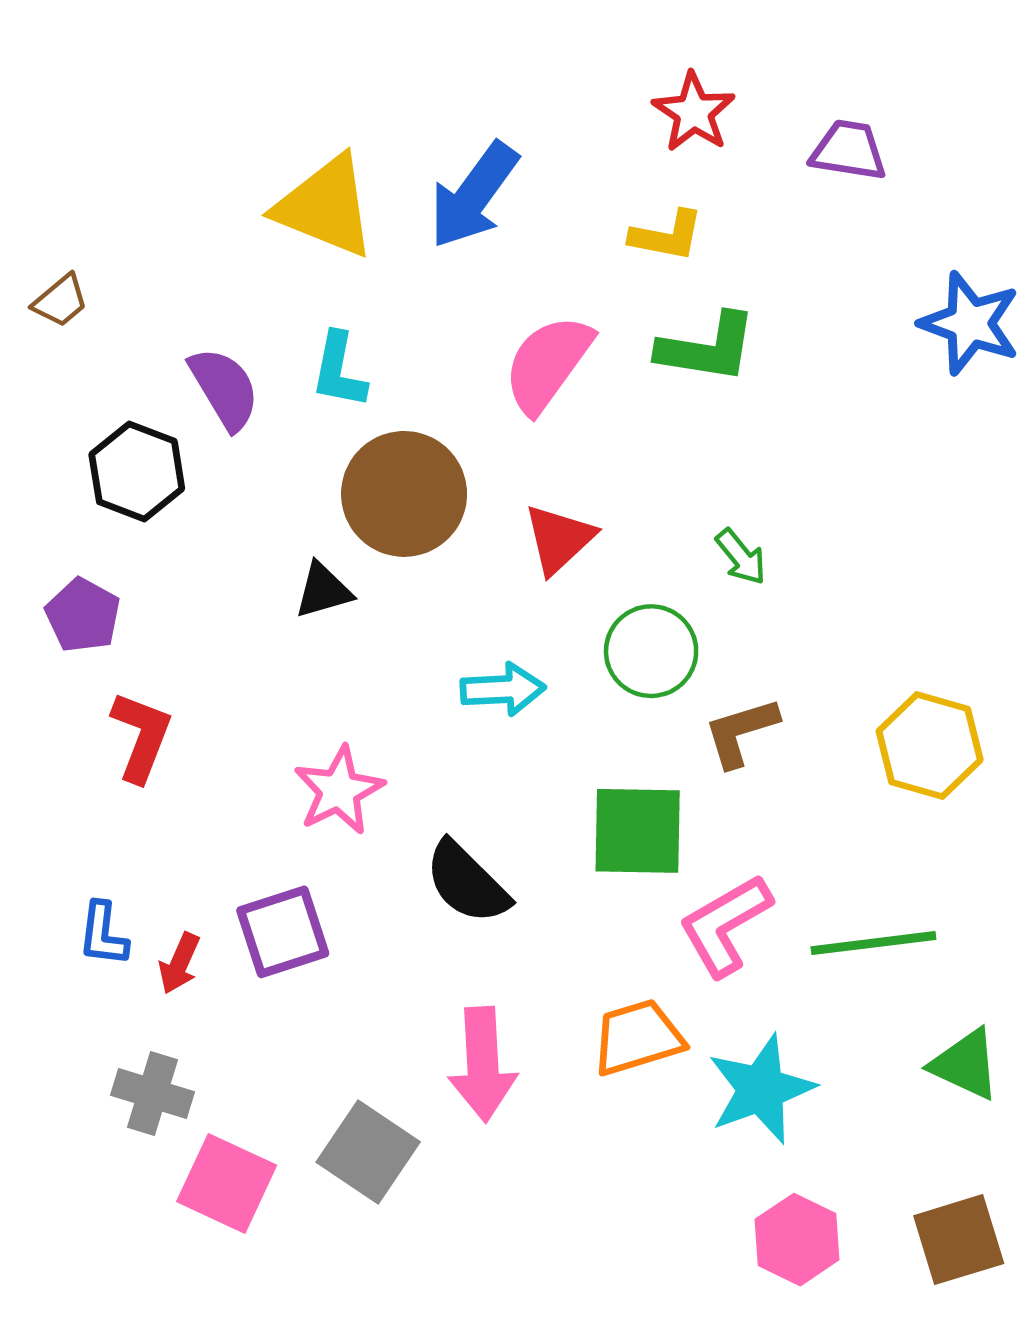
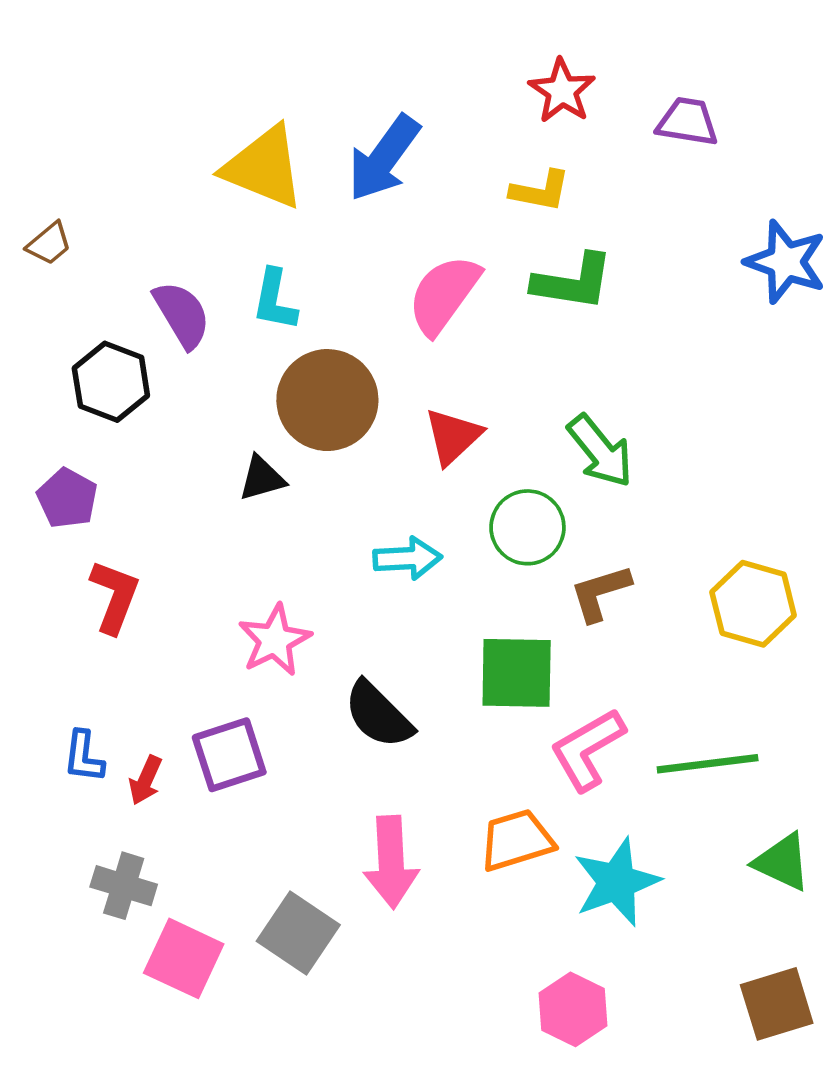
green arrow: (741, 557) -> (600, 451), size x1.6
pink hexagon: (797, 1240) -> (573, 1009), moved

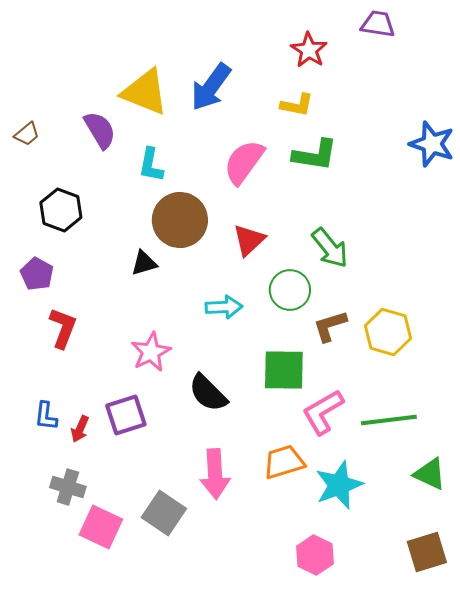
purple trapezoid: (688, 122) -> (378, 24), moved
purple semicircle: (182, 315) -> (100, 130), moved
yellow hexagon: (753, 604) -> (388, 332), moved

